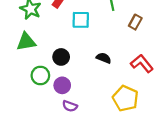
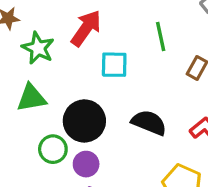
black circle: (61, 57) -> (84, 121), size x1.6
black semicircle: (104, 58) -> (149, 123), size x1.5

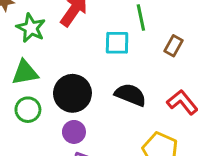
cyan square: (114, 65) -> (117, 43), moved
green circle: (53, 149) -> (28, 110), moved

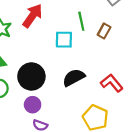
brown rectangle: (174, 46) -> (104, 31), moved
black semicircle: (130, 95) -> (74, 78), turned -50

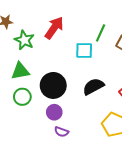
green line: (81, 21) -> (101, 33), turned 36

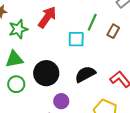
green star: (24, 40) -> (18, 29), turned 30
purple circle: (54, 112) -> (61, 101), moved

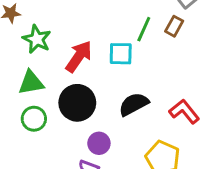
red arrow: (47, 17) -> (79, 57), moved
green star: (18, 29) -> (37, 39), turned -30
brown rectangle: (113, 31) -> (174, 26), moved

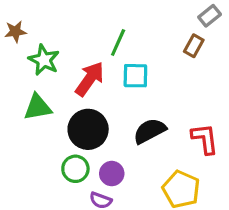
green line: (144, 29) -> (118, 43), moved
red L-shape: (184, 111) -> (205, 139), turned 32
green circle: (34, 119) -> (75, 169), moved

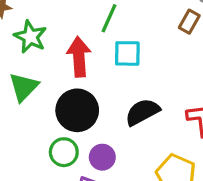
red arrow: (90, 79) -> (79, 57), turned -39
green triangle: (38, 107) -> (24, 87), turned -36

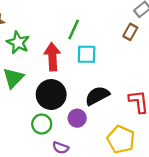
purple circle: (102, 157) -> (77, 118), moved

